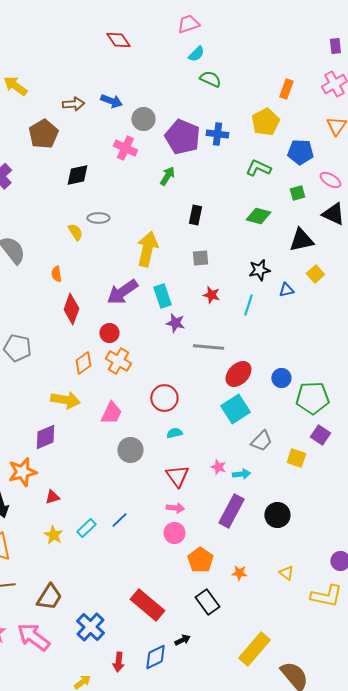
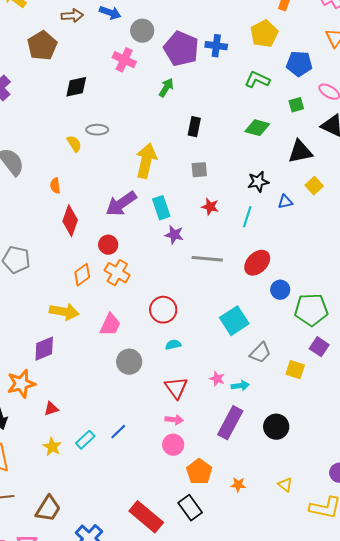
red ellipse: (238, 374) -> (257, 263), moved
black rectangle: (207, 602) -> (190, 508), moved

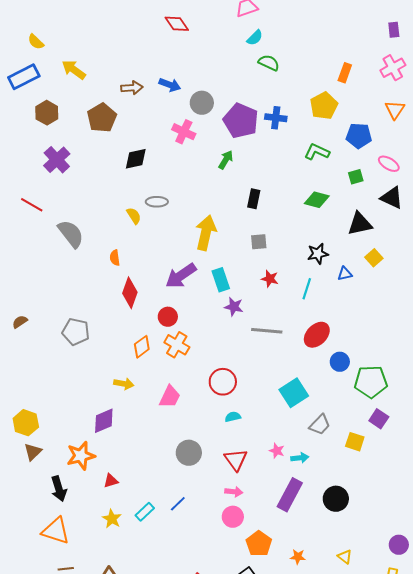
yellow arrow: (64, 312) -> (124, 384), size x0.7
gray circle: (129, 362) -> (189, 453), moved

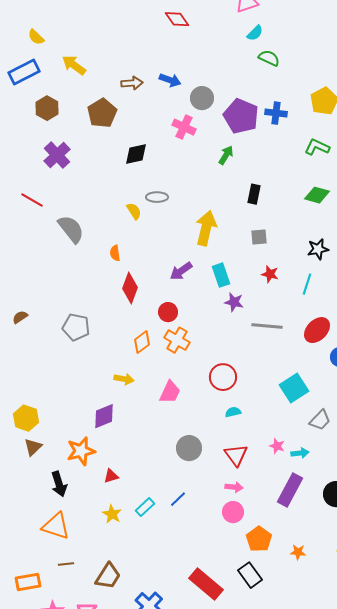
purple arrow: (181, 276) -> (181, 271), size x0.7

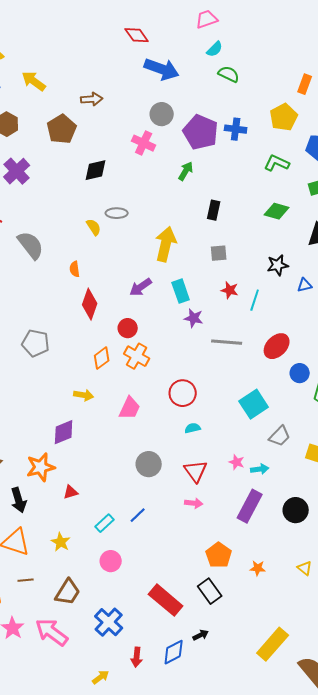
blue arrow: (170, 80) -> (162, 69), moved, size x1.6
cyan line: (307, 284) -> (255, 300), moved
pink circle: (233, 512) -> (111, 561), moved
yellow star: (112, 514) -> (61, 542), moved

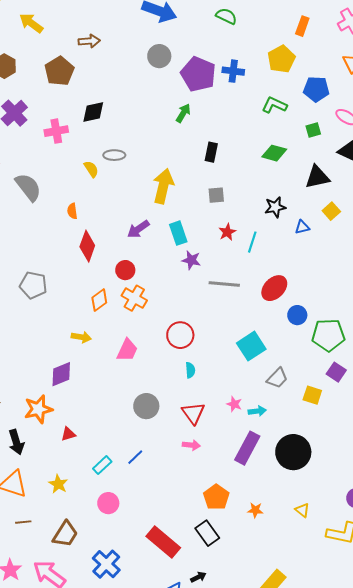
pink cross: (144, 143) -> (56, 131), moved, turned -35
red star: (230, 290) -> (227, 232), turned 30
cyan semicircle: (193, 428) -> (190, 370), turned 98
black circle: (296, 510) -> (293, 452), size x1.4

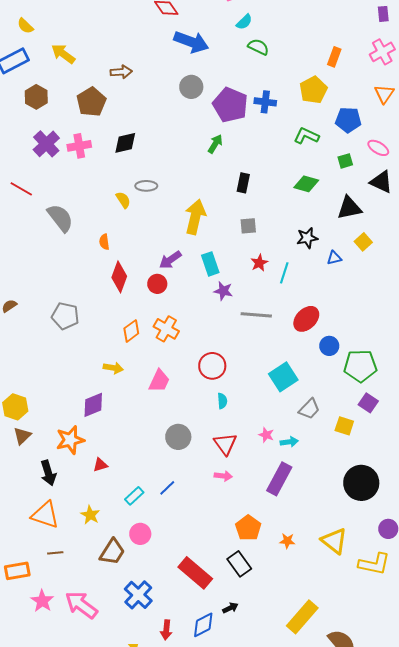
pink cross: (56, 131) -> (79, 146), moved
red circle: (125, 270) -> (157, 284), moved
black circle: (293, 452) -> (361, 483), moved
yellow triangle: (302, 510) -> (334, 541), size x1.8
brown trapezoid: (65, 534) -> (112, 552), moved

